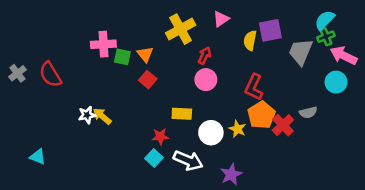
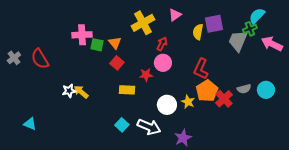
green cross: (326, 37) -> (250, 29), moved
cyan circle: (336, 82) -> (266, 90), moved
yellow rectangle: (182, 114) -> (127, 90), moved
red star: (160, 136) -> (146, 75), moved

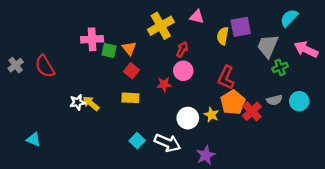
pink triangle: (175, 15) -> (197, 17), turned 48
green cross: (250, 29) -> (280, 67), moved
yellow rectangle: (127, 90) -> (130, 98), moved

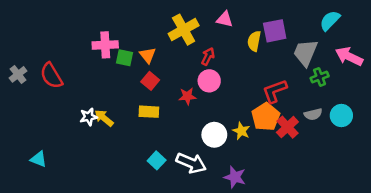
red L-shape: (226, 78) -> (275, 91), moved, turned 45
purple star: (206, 155) -> (235, 177), turned -30

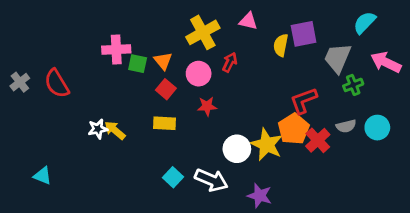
pink circle: (209, 81) -> (199, 74), moved
yellow star: (241, 131) -> (267, 145), size x1.6

